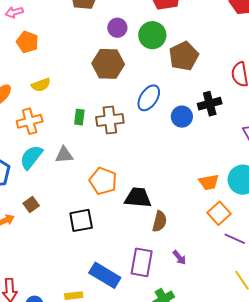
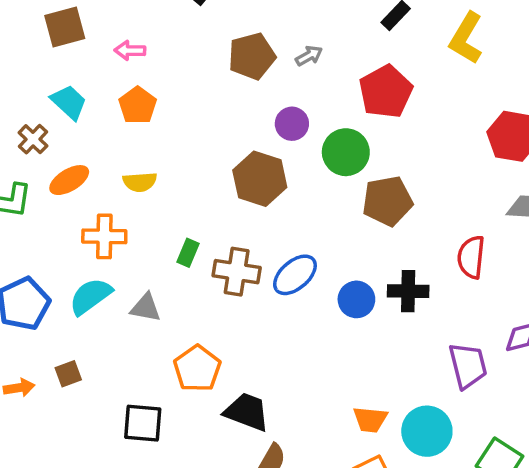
blue ellipse: (149, 98) -> (295, 275), moved

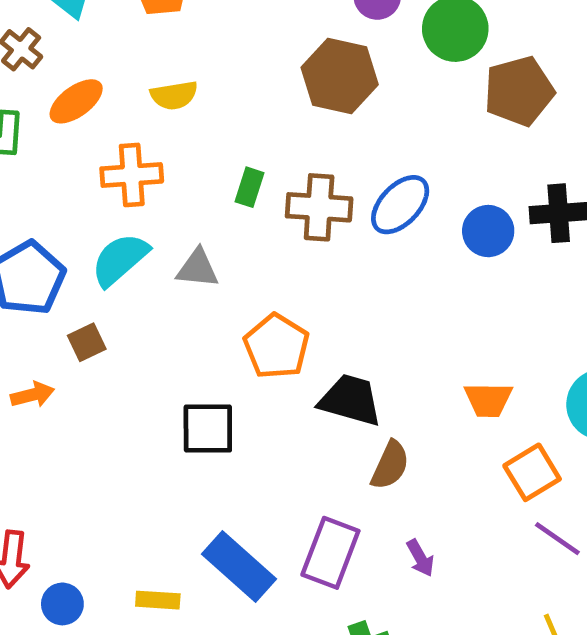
brown square: (68, 374) -> (87, 342), moved
orange trapezoid: (370, 420) -> (488, 400), moved

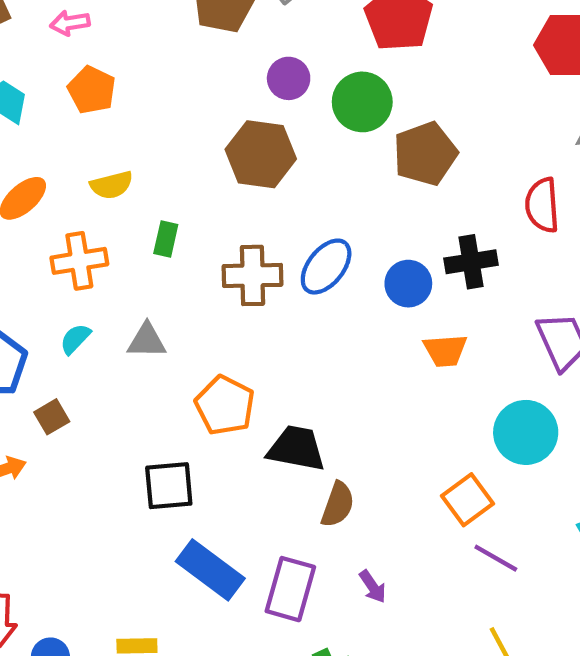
green rectangle: (249, 187) -> (166, 239), moved
cyan semicircle: (120, 260) -> (75, 339), size x0.6
orange trapezoid: (488, 400) -> (445, 351), moved
blue rectangle: (239, 567) -> (210, 570), moved

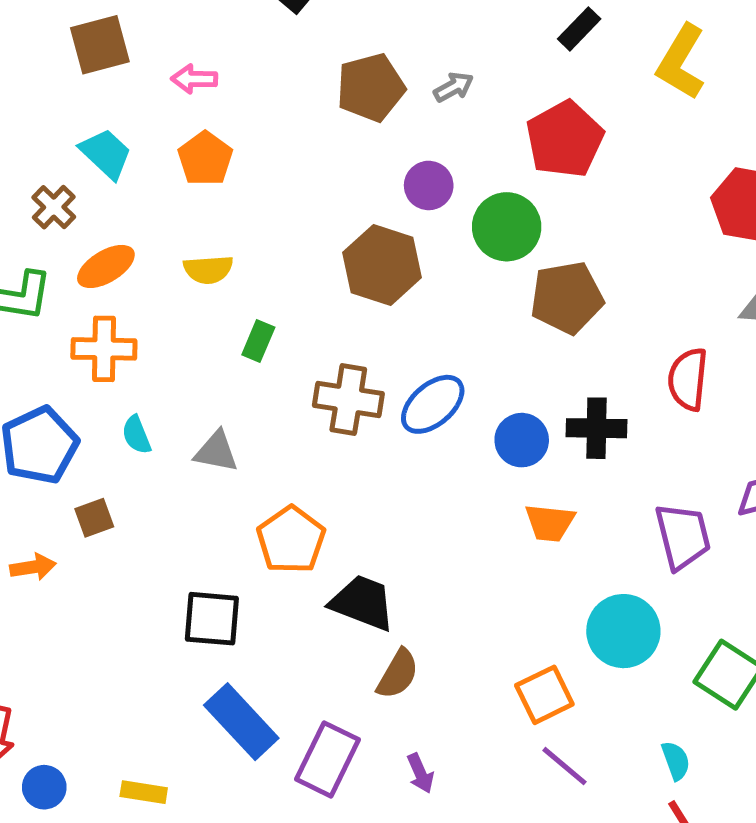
orange cross: (79, 261) -> (104, 349), moved
cyan semicircle: (75, 339) -> (136, 435), turned -76

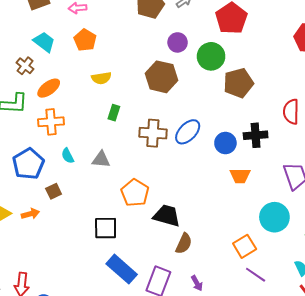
yellow semicircle: (208, 269) -> (101, 78), moved

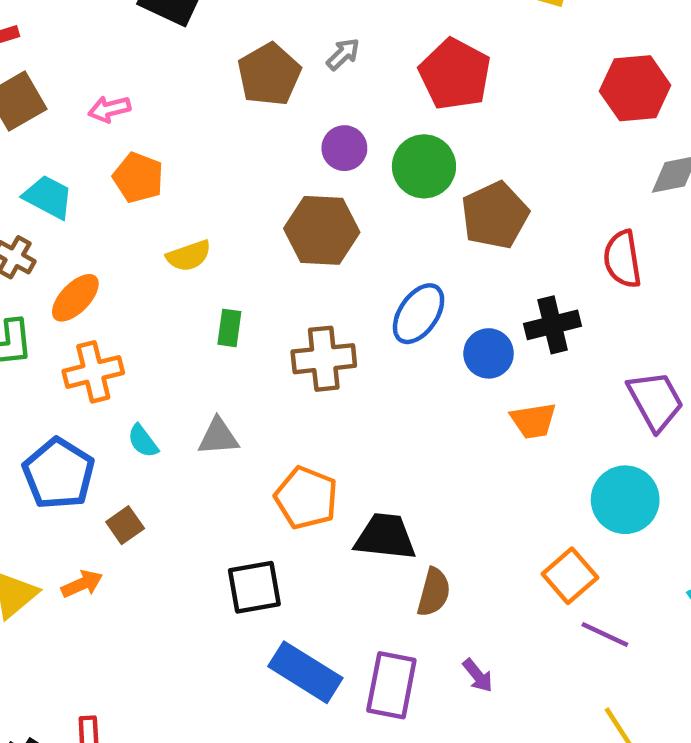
blue ellipse: (188, 132) -> (419, 314), moved

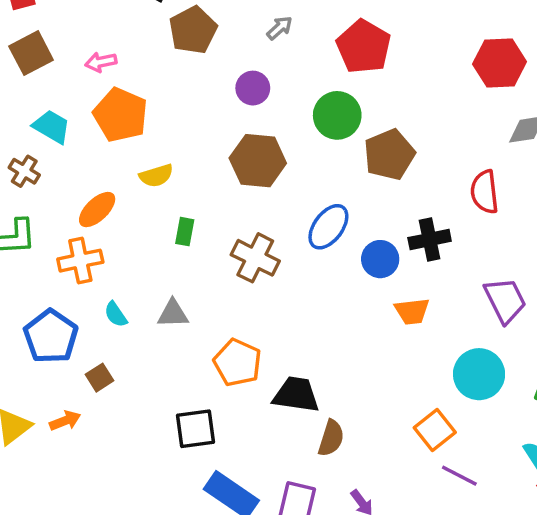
brown pentagon: (269, 74) -> (193, 30), moved
purple circle: (344, 148) -> (253, 88), moved
orange pentagon: (138, 178) -> (121, 115), size x1.4
orange ellipse: (75, 298) -> (97, 210), moved
brown cross: (324, 359) -> (255, 258), turned 30

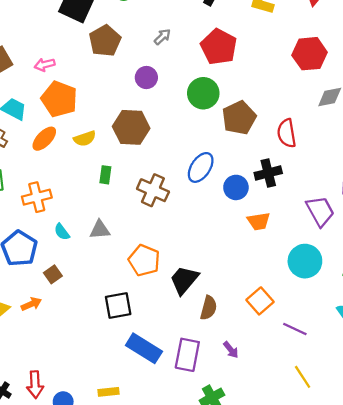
brown hexagon: (258, 161) -> (131, 127), moved
red semicircle: (485, 192) -> (287, 133), moved
orange ellipse: (97, 210) -> (44, 139), moved
black trapezoid: (296, 395) -> (184, 280), turned -56
orange square: (435, 430) -> (260, 301), moved

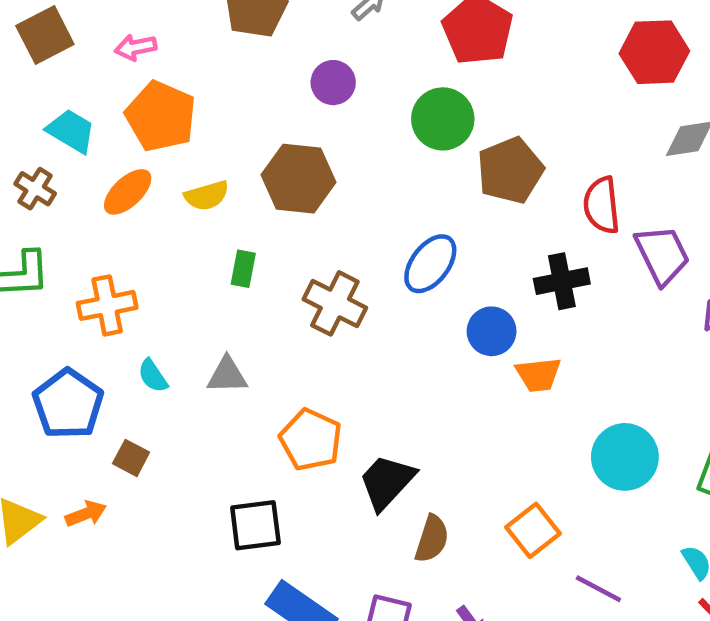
blue circle: (236, 187) -> (492, 331), moved
purple trapezoid: (320, 211) -> (662, 255), moved
brown square: (53, 274) -> (131, 458), turned -30

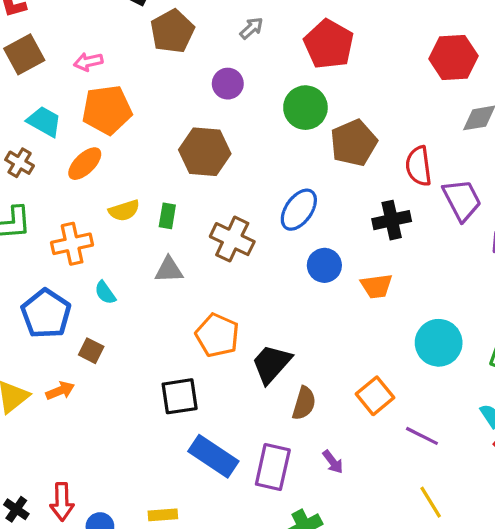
orange pentagon: (161, 116) -> (107, 110), turned -30
yellow semicircle: (207, 196) -> (124, 211), moved
blue circle: (492, 331) -> (324, 265), moved
gray triangle: (227, 375) -> (169, 270), moved

